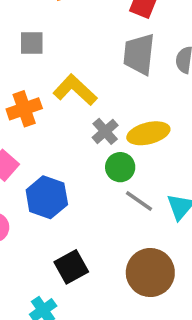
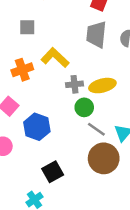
gray cross: (105, 131) -> (75, 84), turned 35
brown circle: (150, 273) -> (104, 158), moved

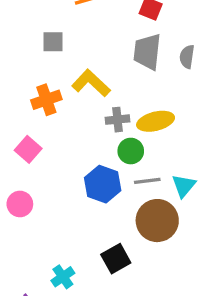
blue hexagon: (37, 127) -> (103, 184), moved
gray line: (96, 129) -> (147, 181), turned -42
black square: (53, 172) -> (116, 259), moved

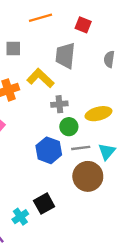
gray trapezoid: (147, 52) -> (65, 56), moved
yellow ellipse: (156, 121) -> (98, 114), moved
black square: (116, 259) -> (44, 204), moved

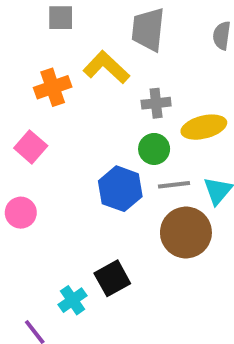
gray cross: (59, 104) -> (156, 103), moved

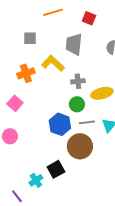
brown circle: (186, 233) -> (80, 146), moved

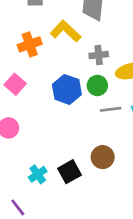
blue hexagon: (60, 124) -> (67, 89), moved
brown circle: (80, 146) -> (103, 157), moved, size x0.7
cyan cross: (36, 180) -> (38, 174), moved

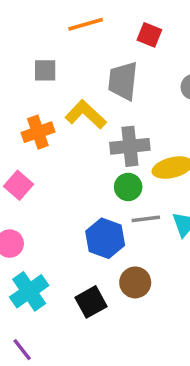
gray cross: (99, 55) -> (130, 146), size x1.5
blue hexagon: (67, 89) -> (105, 238), moved
cyan cross: (38, 174) -> (29, 291), moved, size x1.5

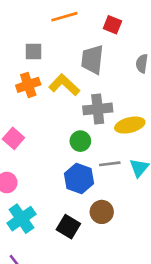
orange cross: (38, 132) -> (28, 85), moved
green circle: (128, 187) -> (80, 141), moved
black square: (91, 302) -> (68, 227), turned -30

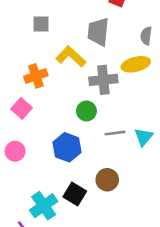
orange cross: (28, 85) -> (36, 76), moved
yellow ellipse: (130, 125) -> (136, 64), moved
blue hexagon: (79, 179) -> (67, 147), moved
cyan cross: (21, 219) -> (44, 206), moved

